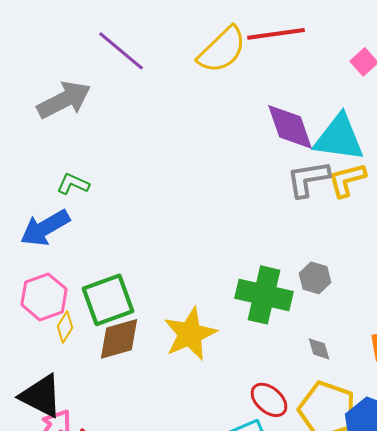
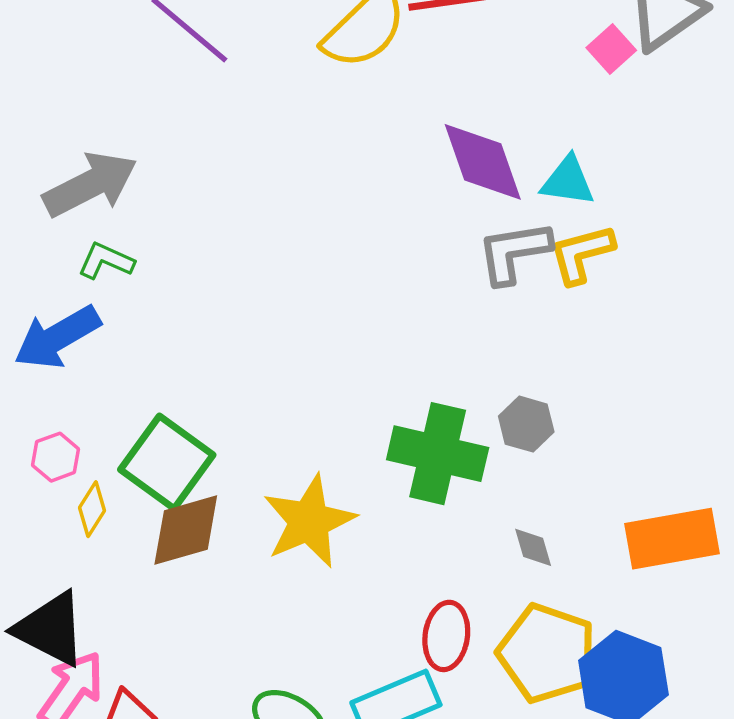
gray arrow: (64, 100) -> (90, 184), moved
cyan triangle: (339, 138) -> (568, 181), size x0.6
pink hexagon: (44, 297) -> (56, 457), size x0.6
green square: (108, 300) -> (167, 462), turned -34
red ellipse: (269, 400) -> (446, 636), turned 57

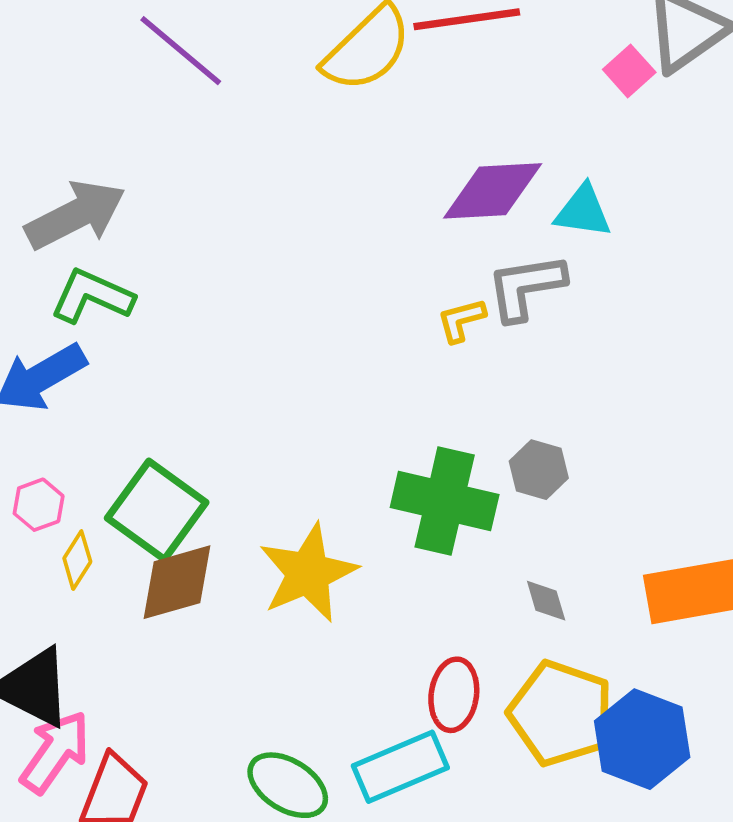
purple diamond: (483, 162) -> (493, 191), turned -74
yellow L-shape: (582, 254) -> (461, 320), moved, size x0.7
green L-shape: (106, 261) -> (92, 296), size x1.4

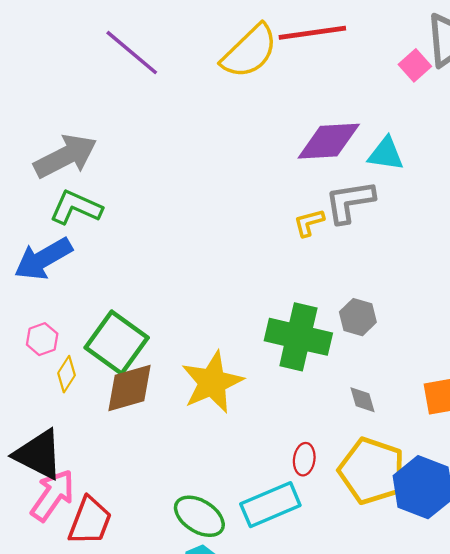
red ellipse: (454, 695) -> (304, 459), size x0.7

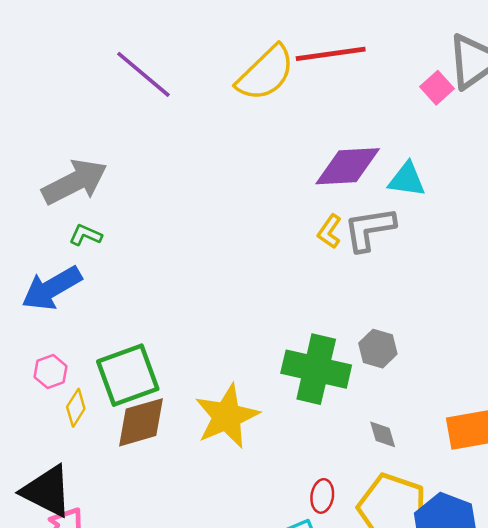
green L-shape: (76, 208) -> (85, 235), size x0.6
yellow L-shape: (309, 223) -> (329, 231), moved, turned -40
green square: (117, 343) -> (128, 375), turned 34

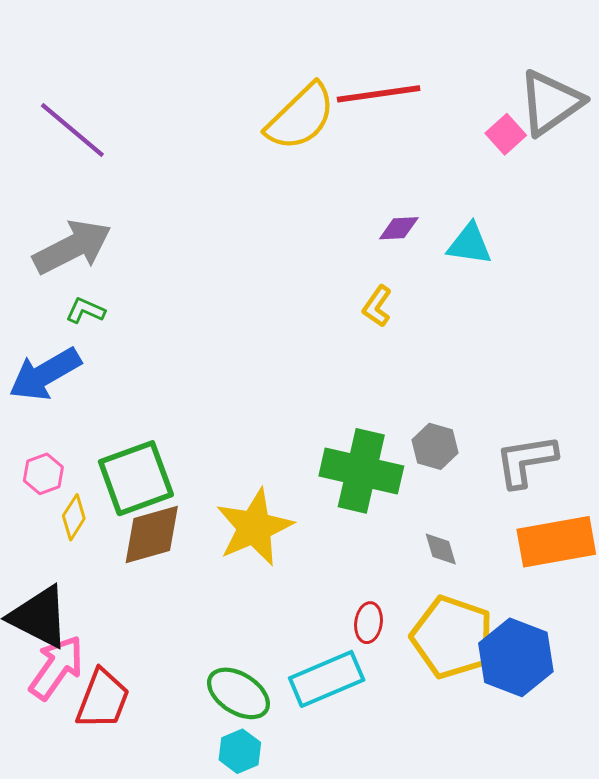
purple line: (143, 74) -> (72, 130), moved
purple diamond: (348, 166) -> (399, 228), size x0.5
gray L-shape: (369, 229) -> (526, 461), moved

